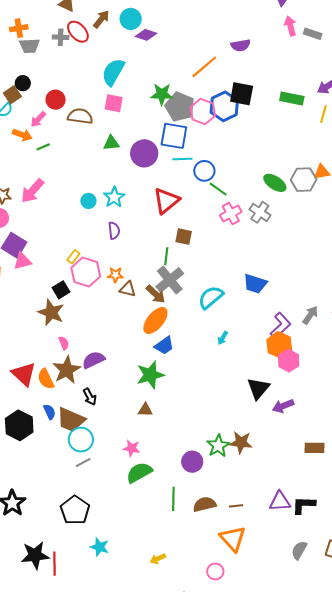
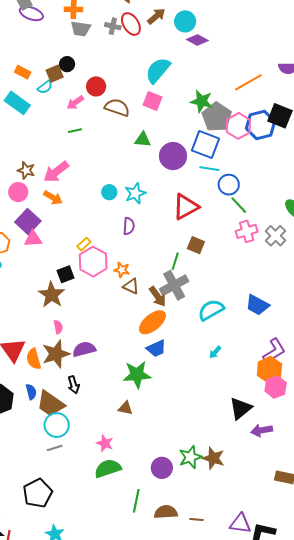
orange arrow: (22, 135) -> (53, 198), moved

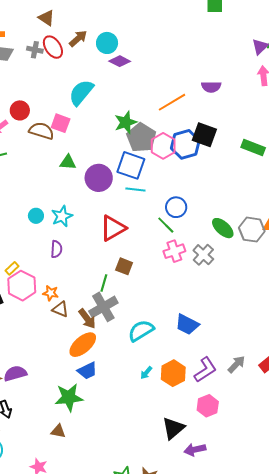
pink square: (152, 101) -> (61, 123), moved
green star: (202, 101) -> (126, 122), turned -30
blue circle: (229, 185) -> (176, 207), moved
orange hexagon: (269, 370) -> (173, 373), moved

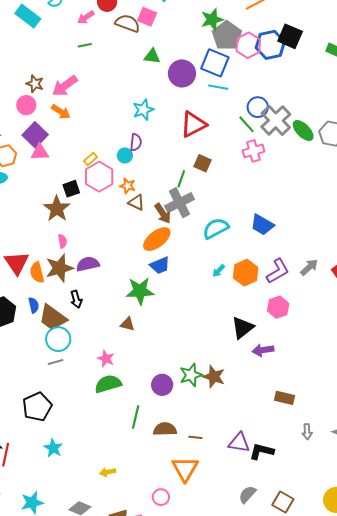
cyan circle: (36, 216) -> (125, 156), moved
gray cross: (203, 255) -> (276, 120), moved, size x1.4

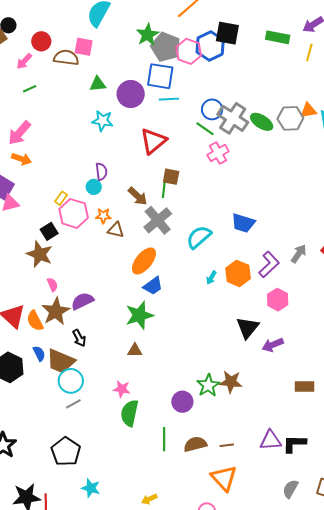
cyan star: (143, 110) -> (102, 121), moved, turned -30
green line: (181, 179) -> (164, 189), moved
brown arrow: (163, 213) -> (138, 196), moved
green semicircle: (108, 384) -> (130, 413), turned -48

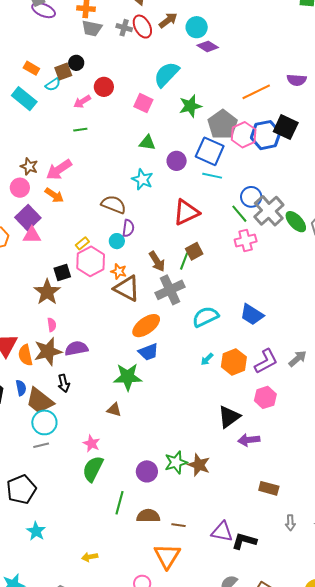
green star: (148, 35) -> (190, 106), moved
brown semicircle: (66, 58) -> (114, 205), moved
purple circle: (131, 94) -> (177, 161), size x0.7
brown square: (171, 177) -> (194, 251), turned 36
brown triangle: (116, 230) -> (127, 288), size x1.6

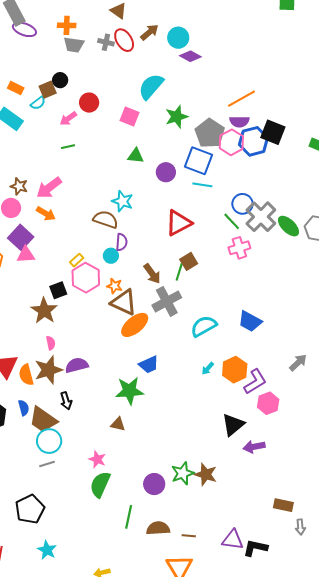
purple semicircle: (297, 80) -> (239, 122), moved
cyan star: (142, 179) -> (122, 201), moved
orange ellipse: (146, 326) -> (135, 325), moved
purple L-shape: (266, 361) -> (255, 382), moved
brown rectangle: (269, 488) -> (283, 505), moved

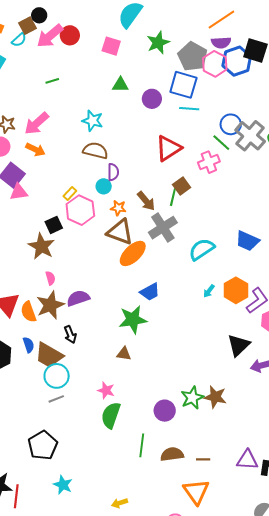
pink arrow: (68, 119) -> (50, 36), moved, size x1.6
cyan star: (122, 201) -> (93, 121), moved
pink cross: (239, 248) -> (209, 162), moved
orange star: (114, 286) -> (118, 208), moved

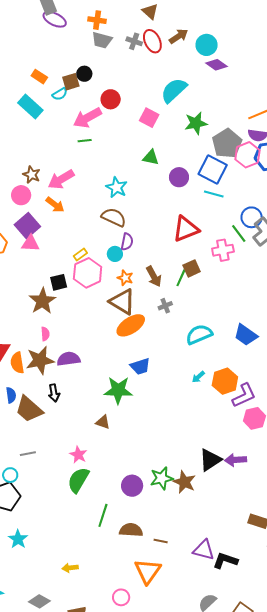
pink arrow: (50, 36) -> (87, 118), moved
gray cross: (163, 228) -> (165, 306), size x0.5
black triangle: (239, 345) -> (210, 460), moved
cyan circle: (57, 376) -> (10, 475), moved, size x0.6

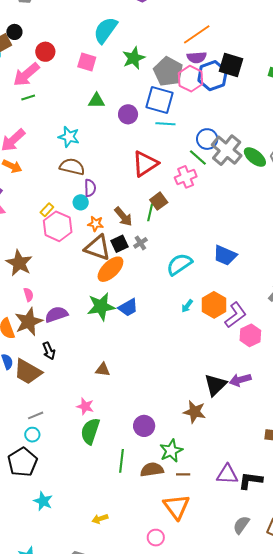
black square: (59, 282) -> (119, 244), moved
green star: (118, 390) -> (101, 307), moved
cyan circle: (10, 475) -> (32, 435), moved
green star: (162, 478) -> (171, 451), moved

